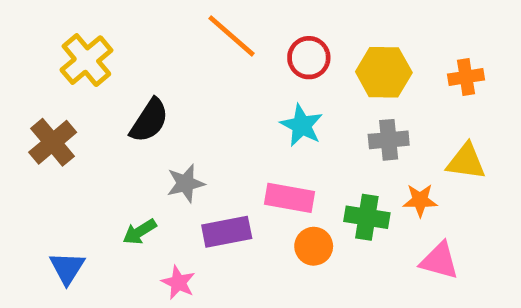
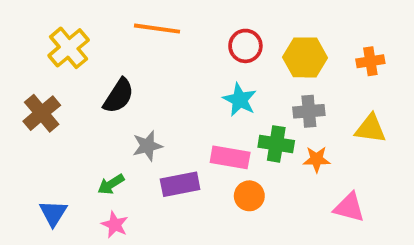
orange line: (231, 36) -> (157, 29), moved, turned -33
orange star: (420, 200) -> (317, 159), moved
green cross: (367, 217) -> (276, 144), moved
pink star: (178, 282) -> (115, 225), moved

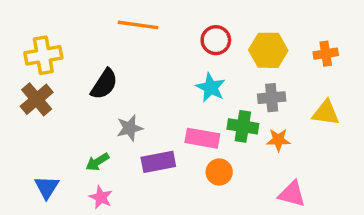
yellow cross: (69, 48) -> (43, 55), moved, turned 30
pink triangle: (349, 207) -> (292, 194), moved

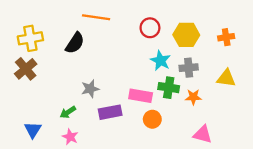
black semicircle: (104, 84) -> (75, 43), moved
cyan star: (211, 87) -> (160, 61), moved

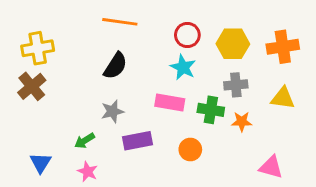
orange cross: (226, 37) -> (283, 47), size x1.5
black semicircle: (75, 43) -> (115, 66), moved
cyan star: (160, 61) -> (183, 67), moved
pink rectangle: (141, 96) -> (170, 103), moved
pink triangle: (203, 134) -> (271, 167), moved

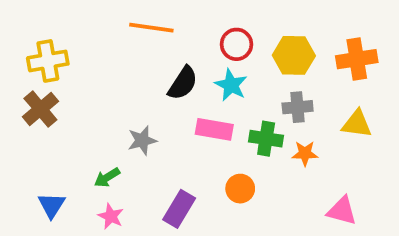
black semicircle: (115, 66) -> (183, 83), moved
purple rectangle: (137, 141) -> (179, 209), moved, turned -48

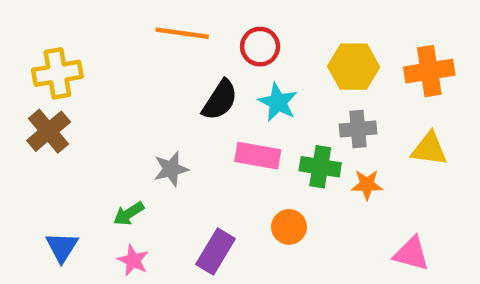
red circle: (236, 44) -> (260, 47), moved

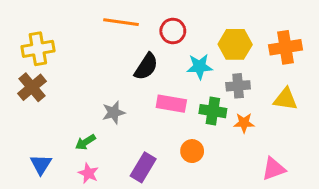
cyan star: (278, 102) -> (200, 67), moved, turned -30
pink triangle: (411, 254) -> (274, 169), turned -35

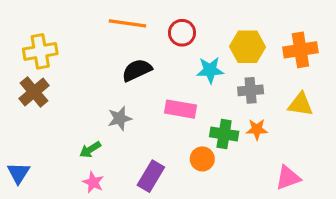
black semicircle: (146, 67) -> (137, 70), moved, turned -148
green cross: (213, 111) -> (224, 134), moved
blue triangle: (41, 164) -> (18, 173), moved

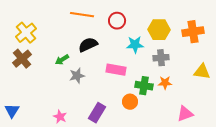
yellow cross: (40, 51) -> (26, 33), turned -30
yellow triangle: (300, 104) -> (202, 72), moved
green arrow: (90, 150) -> (62, 60), moved

